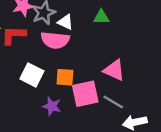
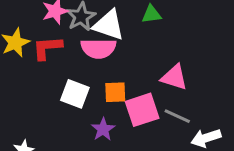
white triangle: (65, 22) -> (109, 25), size x1.6
purple star: (52, 106) -> (103, 129), turned 30

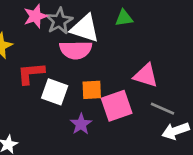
red L-shape: (47, 48) -> (31, 73), moved
gray line: (177, 116) -> (163, 109), moved

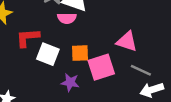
pink semicircle: (76, 50) -> (67, 18), size x0.7
purple star: (81, 124) -> (70, 82), turned -30

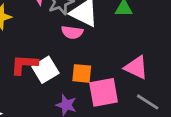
red L-shape: (28, 38) -> (24, 64), moved
white square: (48, 54) -> (45, 70), turned 30

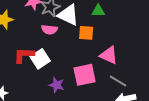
pink semicircle: (72, 32) -> (49, 30), moved
orange square: (82, 73) -> (86, 33), moved

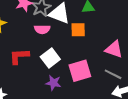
pink triangle: (109, 55) -> (114, 49), moved
white square: (40, 59) -> (50, 58), moved

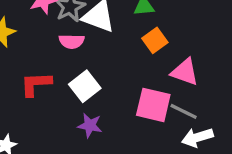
orange square: (78, 30) -> (155, 40), moved, turned -35
pink square: (80, 71) -> (153, 105), moved, turned 30

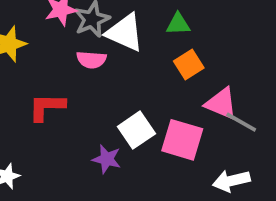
white square: (85, 86) -> (136, 130), moved
gray line: (184, 111) -> (241, 122), moved

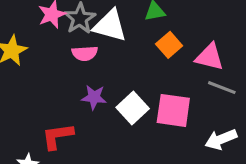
pink triangle: (221, 104) -> (209, 57), moved
red L-shape: (47, 107) -> (57, 136), moved
purple star: (107, 159) -> (94, 97), moved

